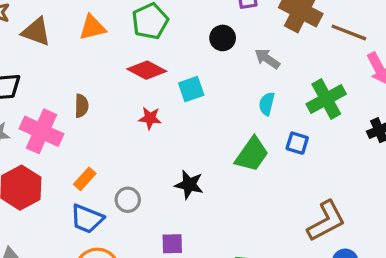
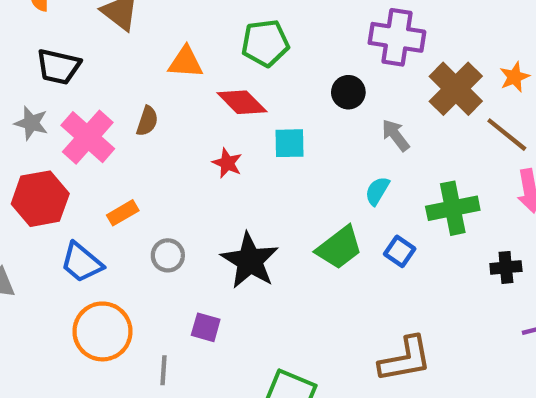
orange triangle: (92, 27) -> (186, 62), moved
black star: (189, 185) -> (250, 261), size x1.5
blue trapezoid: (87, 219) -> (82, 262), moved

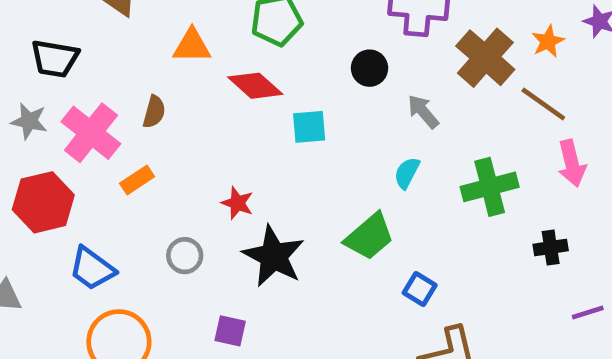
red star: (227, 163) -> (237, 203), moved
orange rectangle: (123, 213) -> (137, 180), moved
blue square: (400, 251) -> (420, 289), moved

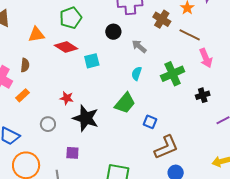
brown cross: (485, 58) -> (162, 19), size x0.7

